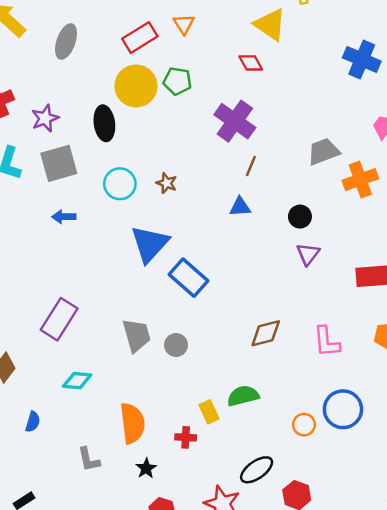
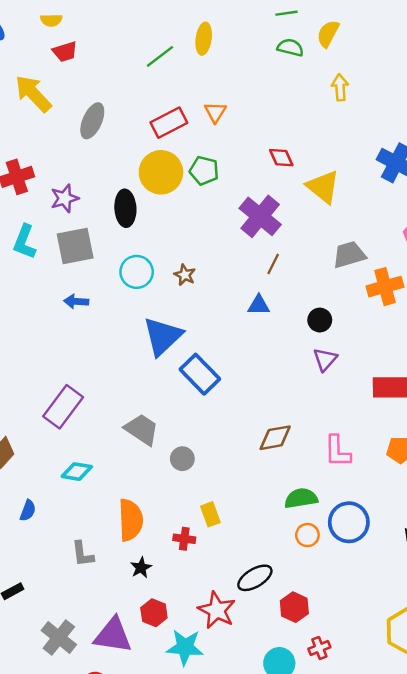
yellow triangle: (270, 25) -> (323, 187), moved
gray trapezoid: (136, 335) -> (142, 430), turned -45
gray circle: (176, 345) -> (182, 459), moved
green semicircle: (243, 396) -> (301, 498), moved

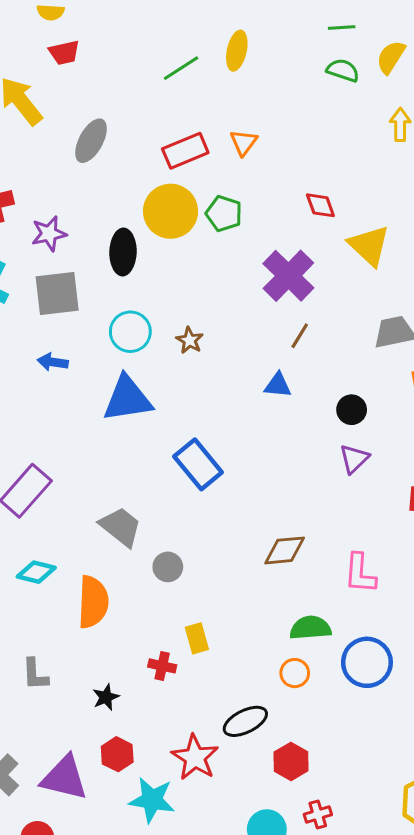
blue triangle: (163, 336) -> (128, 399), moved, turned 30
orange semicircle: (131, 520) -> (93, 602), moved
orange circle: (307, 535) -> (295, 673), moved

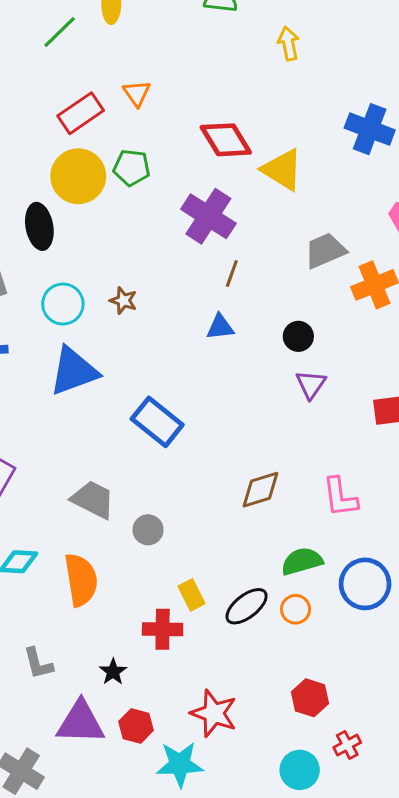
red diamond: (320, 205) -> (226, 140), size x1.6
red cross: (162, 666) -> (163, 629), size x1.4
black ellipse: (245, 721) -> (247, 606), moved
purple triangle: (64, 778) -> (81, 722), moved

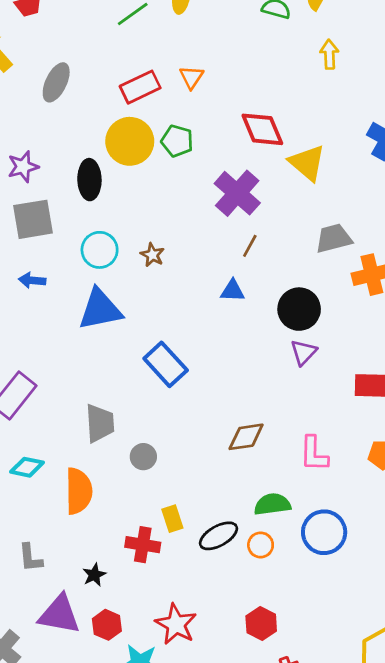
black circle: (298, 336) -> (299, 309), size x1.6
gray trapezoid: (93, 500) -> (100, 423), turned 51

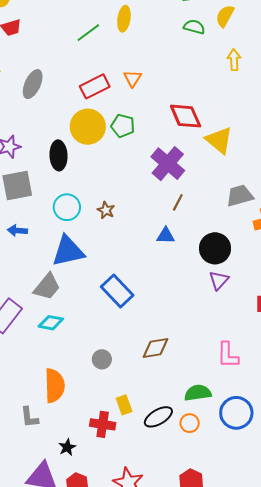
gray trapezoid: (100, 423) -> (47, 287), moved, turned 44
brown diamond: (246, 437) -> (156, 348), moved
cyan diamond: (27, 467) -> (51, 323), moved
gray L-shape: (30, 558) -> (29, 417), moved

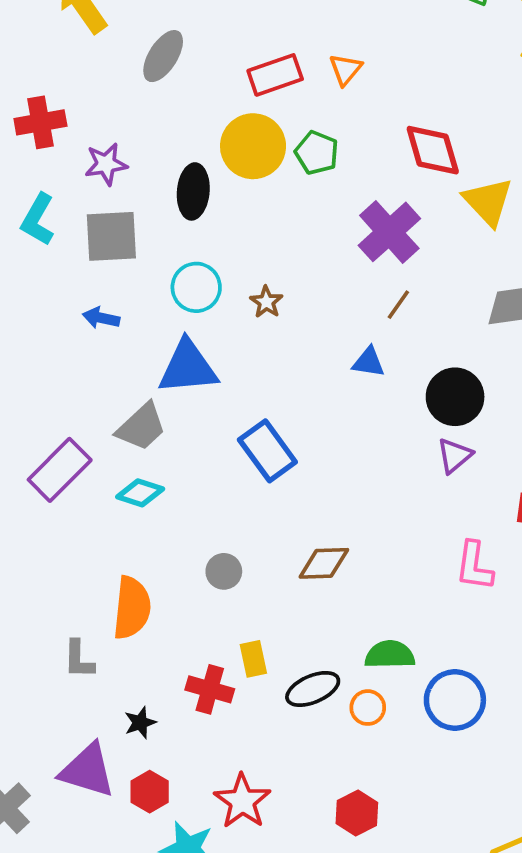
pink L-shape: (228, 355) -> (474, 566), moved

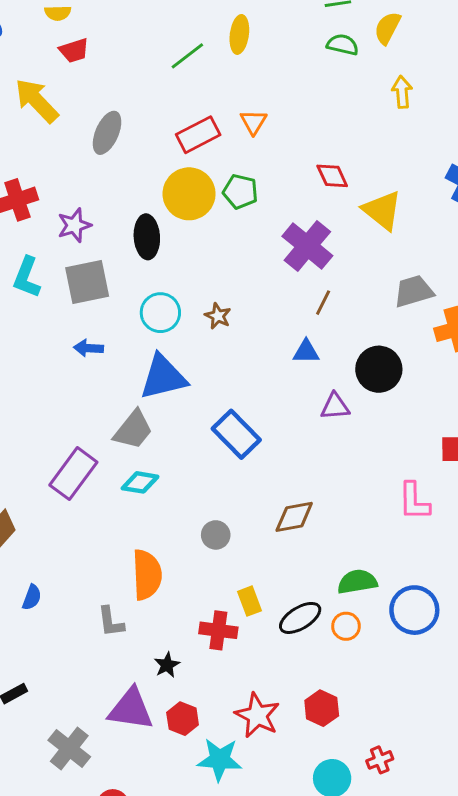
red diamond: (433, 150) -> (332, 176), size x0.7
purple triangle: (454, 456) -> (335, 406), moved, turned 44
red hexagon: (357, 813) -> (322, 708), moved

